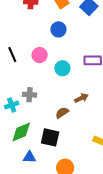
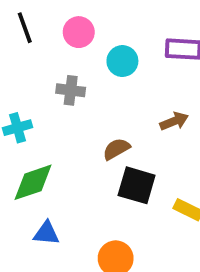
gray cross: (30, 95) -> (71, 90), moved
brown arrow: (81, 98) -> (174, 121), moved
black square: (50, 137) -> (137, 185), moved

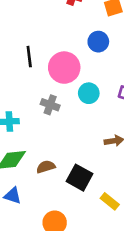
pink circle: (79, 32) -> (64, 68), size x1.5
brown semicircle: (116, 149) -> (46, 167), moved

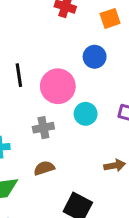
gray cross: (50, 105) -> (43, 128), turned -30
brown semicircle: (46, 167) -> (44, 168), moved

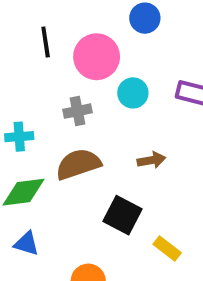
brown arrow: (115, 165) -> (151, 160), moved
brown semicircle: (44, 168) -> (78, 164), size x1.6

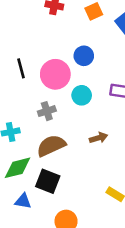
blue circle: (145, 18) -> (84, 56), moved
black square: (122, 215) -> (48, 181), moved

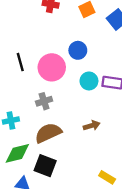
cyan circle: (82, 95) -> (89, 81), moved

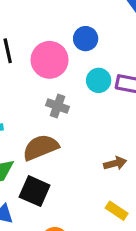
gray cross: (44, 101) -> (57, 106), moved, turned 35
brown arrow: (92, 126) -> (115, 163), moved

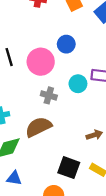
cyan circle: (99, 80) -> (78, 84), moved
black square: (35, 191) -> (69, 168), moved

